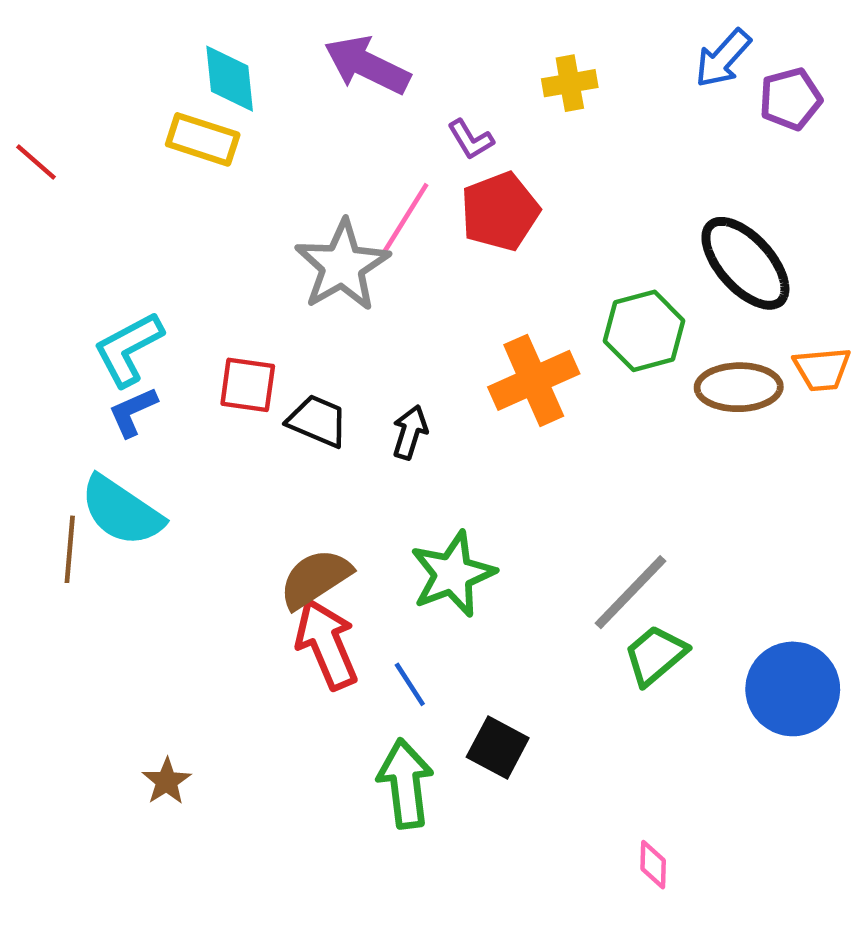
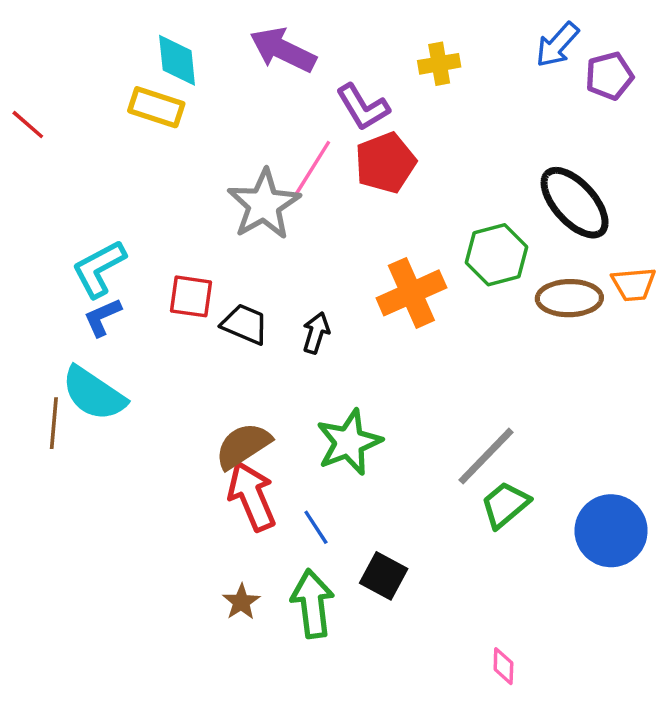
purple L-shape: (471, 139) -> (363, 107), size x1.5
brown star: (167, 781) -> (241, 602), moved

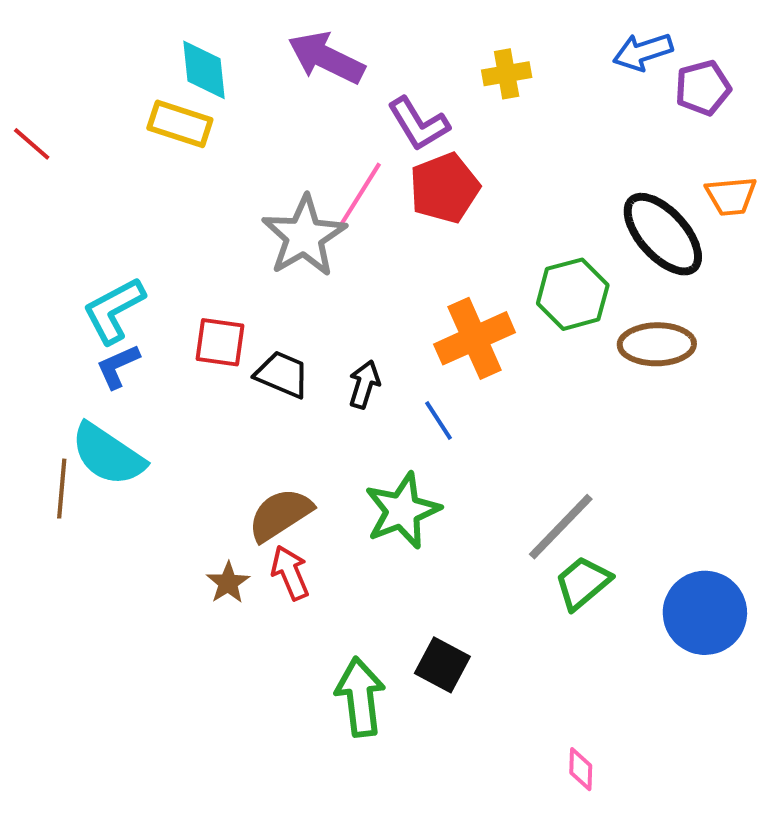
blue arrow: (557, 45) -> (643, 52), turned 30
orange trapezoid: (634, 284) -> (731, 196), moved
red arrow: (252, 496) -> (290, 573), size x0.7
blue line: (316, 527) -> (438, 420), moved
brown star: (241, 602) -> (228, 583), moved

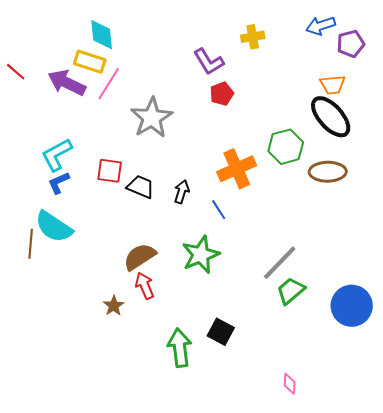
purple arrow: (326, 58) -> (67, 83), moved
red pentagon: (444, 188) -> (222, 94), size x0.7
pink line: (360, 194) -> (109, 84), moved
orange trapezoid: (731, 196) -> (333, 85), moved
brown star: (228, 583) -> (114, 306), moved

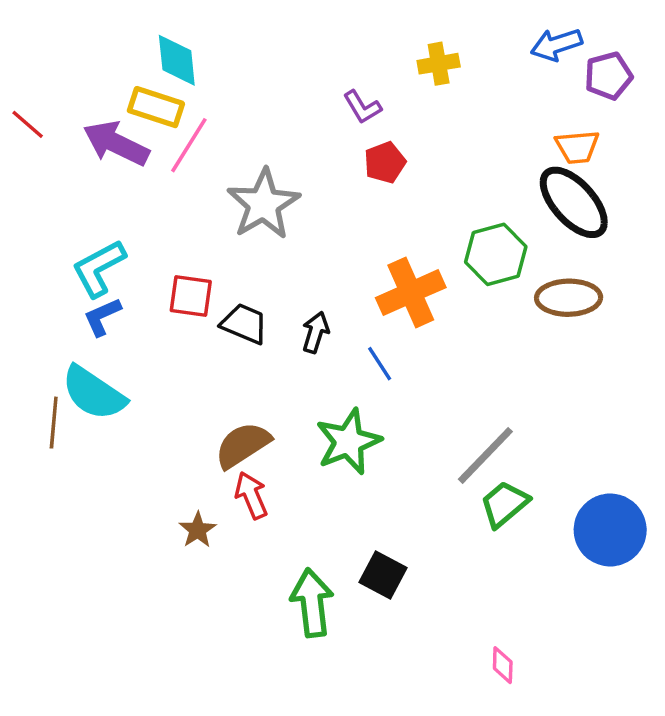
purple L-shape: (209, 62) -> (362, 107), size x0.7

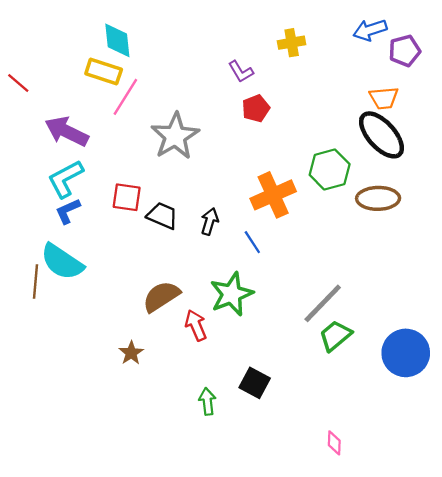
purple arrow: (116, 143) -> (67, 131), moved
red arrow: (251, 495) -> (196, 325), moved
green arrow: (312, 603) -> (207, 401), size x0.6

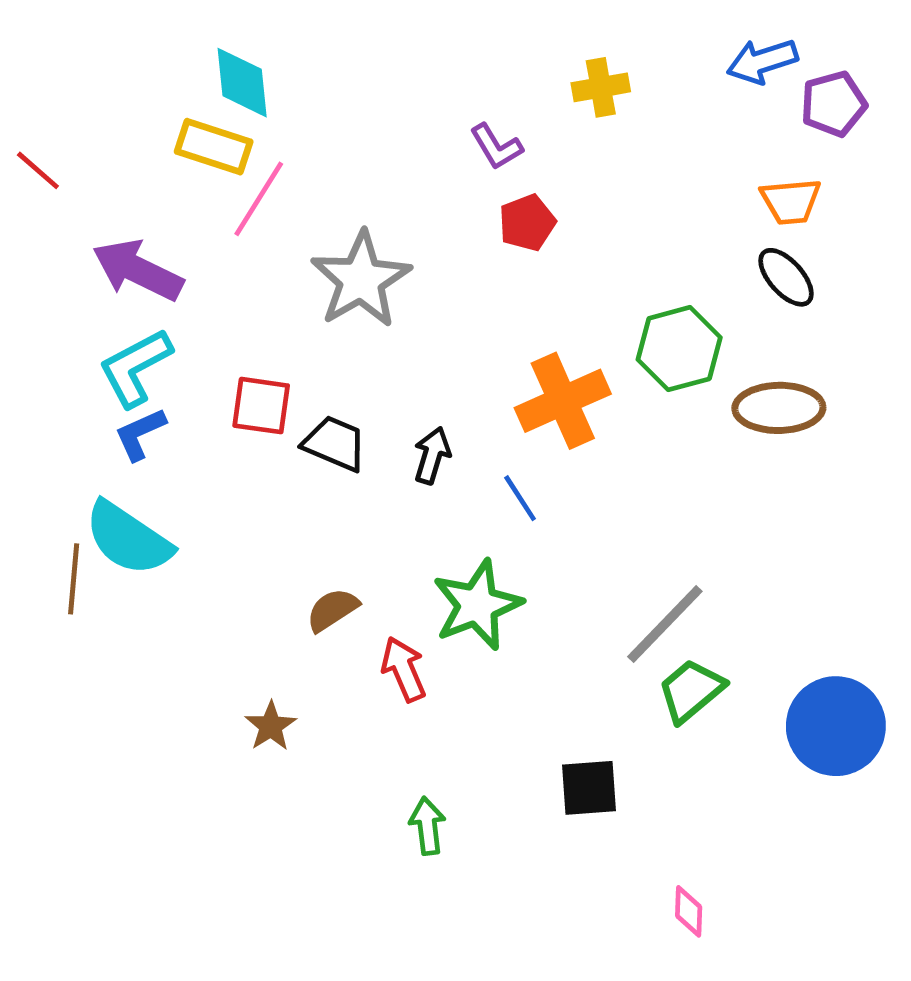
black ellipse: (382, 135) -> (786, 277), size x0.6
brown semicircle: (161, 296) -> (332, 610), size x0.7
black square: (255, 383) -> (589, 788), moved, turned -32

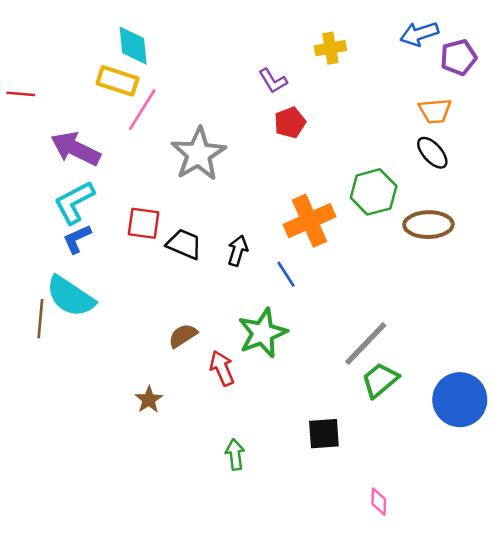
red line: (38, 170) -> (21, 94), turned -36

